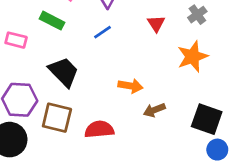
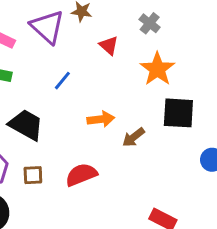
blue line: (103, 32) -> (62, 81), moved
brown square: (57, 118) -> (33, 175), size x0.6
black square: (207, 119) -> (178, 113), moved

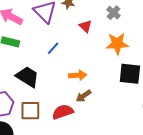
orange star: (157, 69) -> (117, 44), turned 30
brown arrow: (133, 137) -> (84, 96), moved
brown square: (33, 175) -> (30, 111), size x1.5

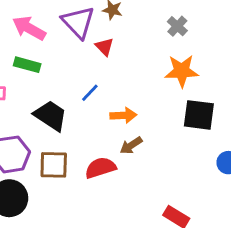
red triangle: (85, 26) -> (104, 47), moved
blue line: (53, 48) -> (90, 93), moved

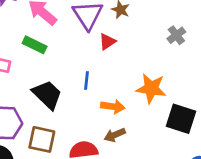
red triangle: (104, 47) -> (107, 42), turned 30
orange star: (182, 71) -> (151, 88), moved
blue line: (90, 93) -> (86, 81), turned -48

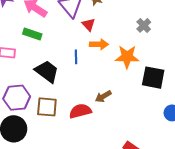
gray cross: (176, 35) -> (144, 25), moved
red triangle: (107, 42) -> (88, 25), turned -32
orange arrow: (113, 107) -> (99, 44), moved

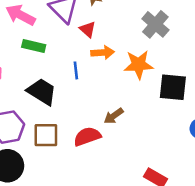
gray cross: (144, 25) -> (155, 24), size x1.5
green rectangle: (32, 34) -> (34, 46), moved

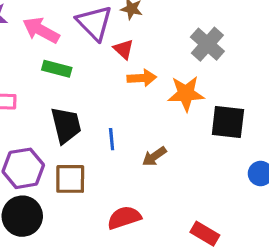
blue line: (76, 70) -> (112, 139), moved
black trapezoid: (42, 92) -> (66, 125), turned 44
red semicircle: (87, 136) -> (124, 218), moved

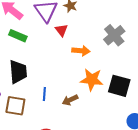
orange arrow: (142, 78) -> (81, 51), moved
orange star: (186, 94) -> (92, 80), moved
blue line: (112, 139) -> (44, 94), moved

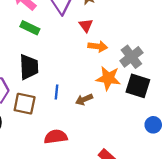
red triangle: (61, 30) -> (86, 25), moved
gray cross: (114, 35) -> (131, 57), moved

